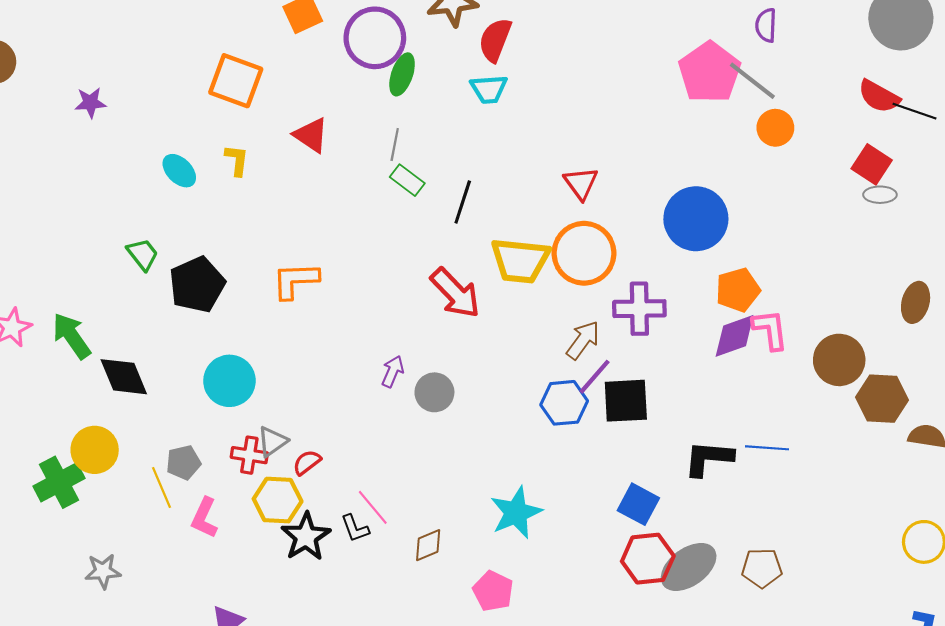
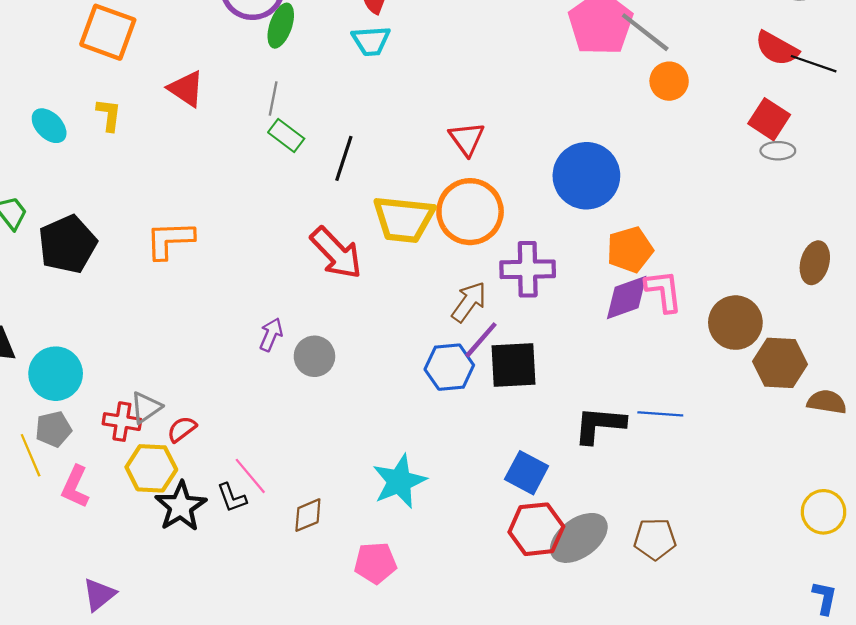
cyan circle: (229, 381) -> (56, 374), moved
pink pentagon: (493, 591) -> (375, 563), turned -30

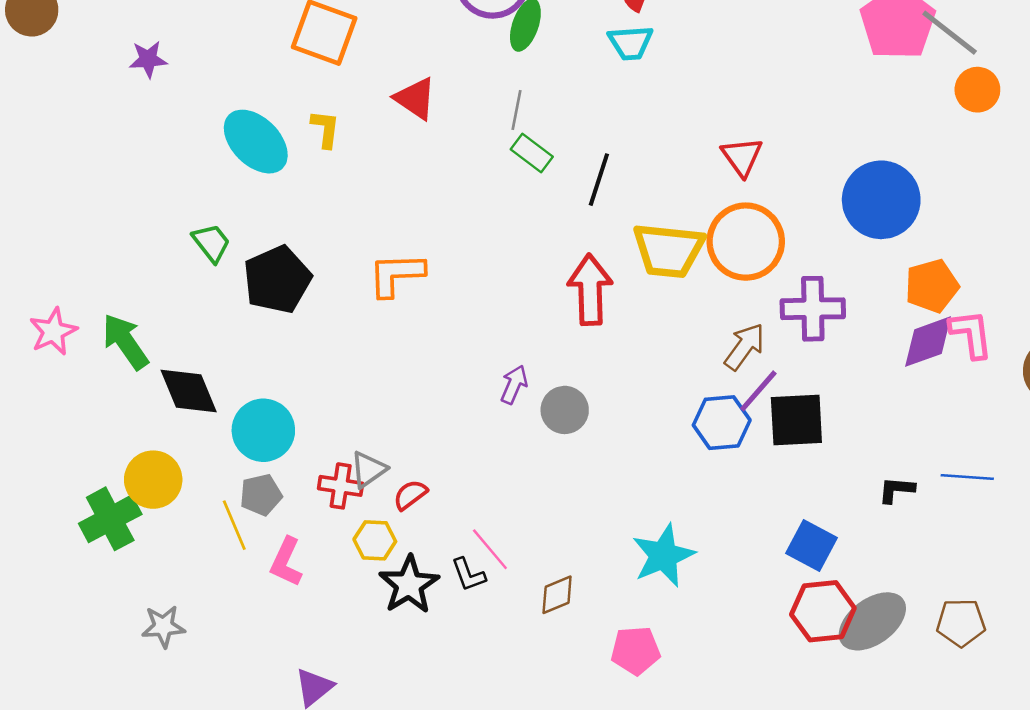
cyan ellipse: (49, 126) -> (256, 142), size x1.6
red arrow: (336, 253) -> (590, 290), turned -138
black L-shape: (599, 425) -> (896, 490), size x0.6
yellow hexagon: (151, 468) -> (375, 540), size x0.7

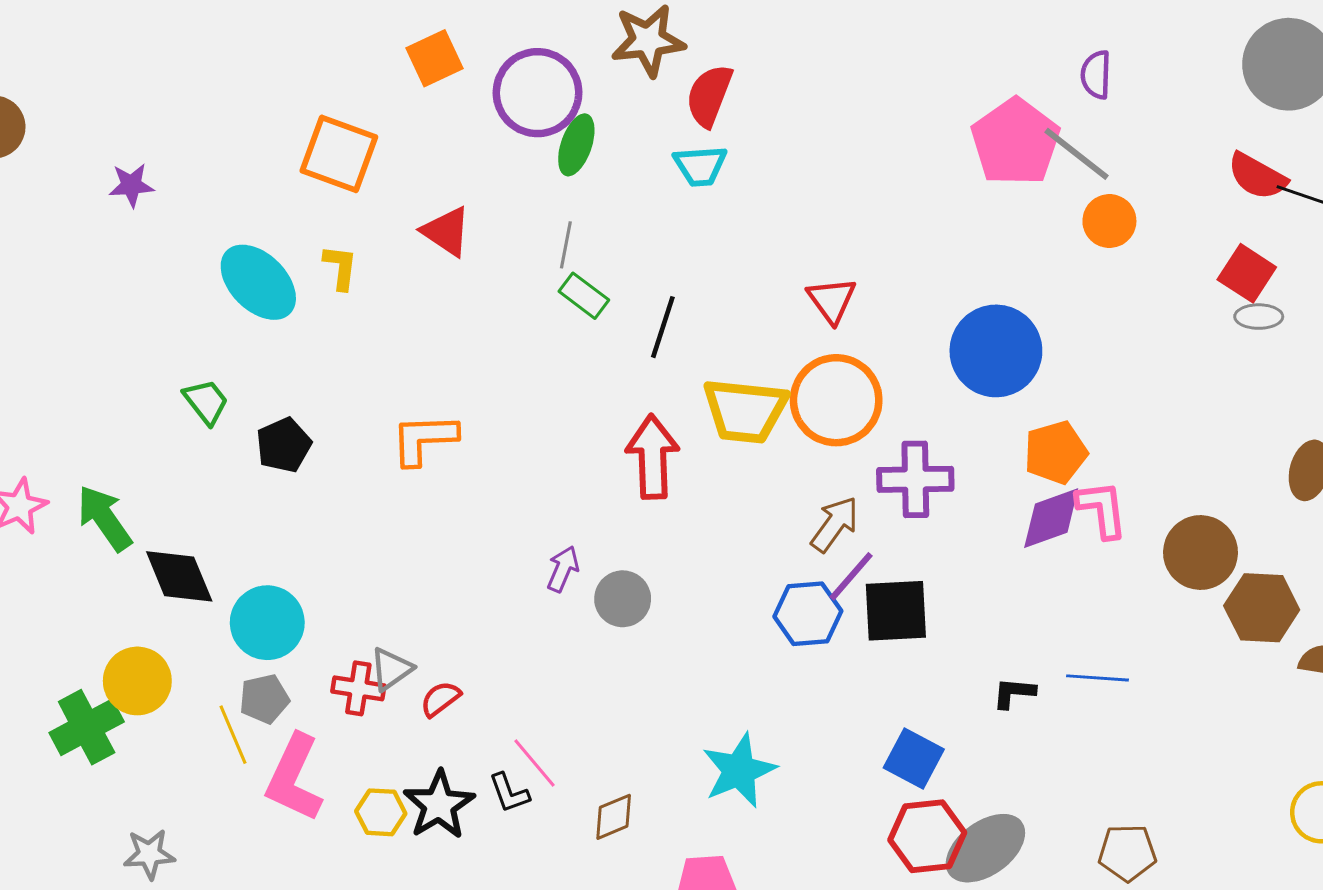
black pentagon: (277, 280) -> (284, 445), size x0.7
yellow hexagon: (375, 540) -> (381, 812), moved
pink L-shape: (286, 562) -> (294, 778), size x1.5
brown pentagon: (961, 623) -> (1127, 853), moved

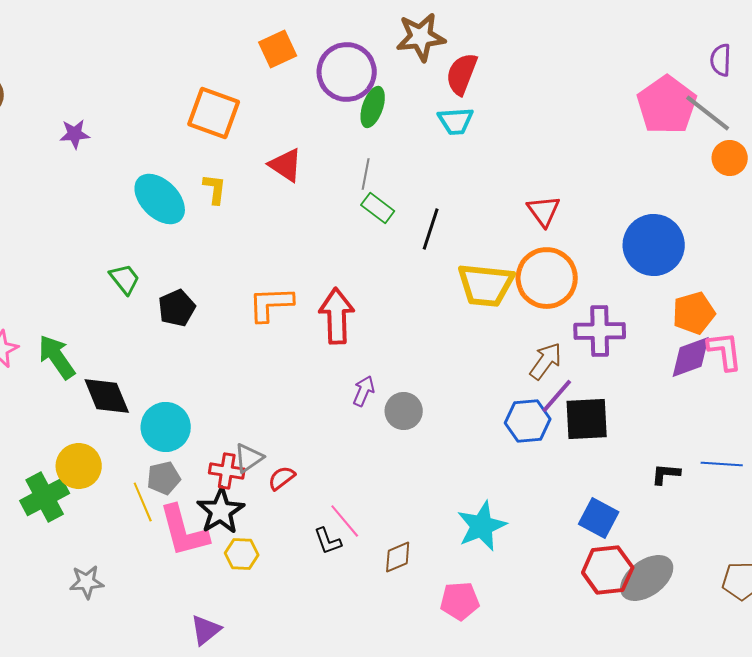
red arrow: (652, 457) -> (337, 316), moved
pink L-shape: (294, 778) -> (184, 531), turned -40
black star: (439, 805) -> (221, 511), moved

